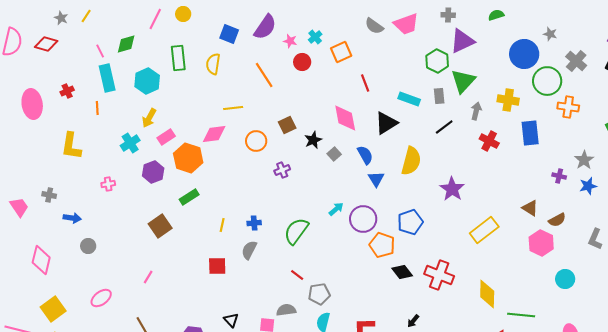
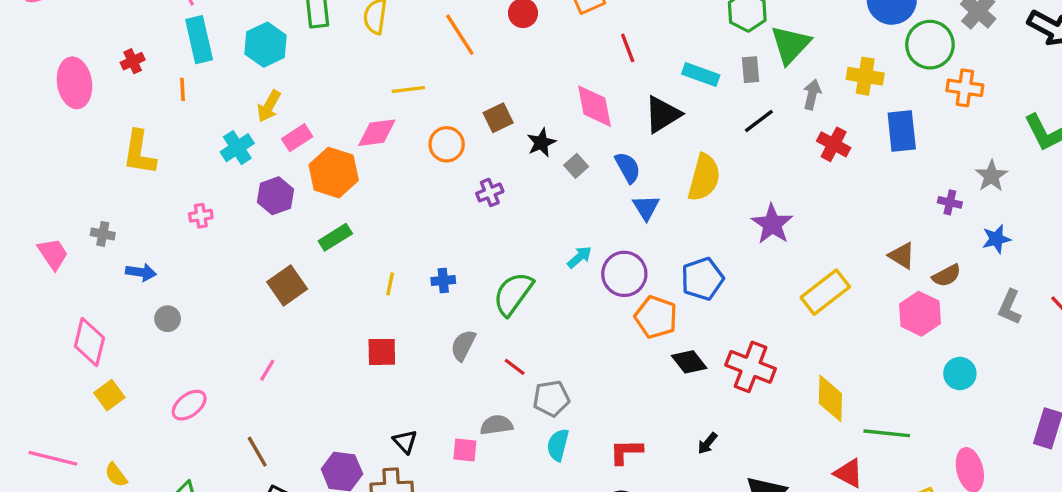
blue star: (588, 186) -> (996, 239), moved
gray semicircle: (249, 250) -> (463, 345), moved
yellow square: (53, 309) -> (109, 395), moved, size x0.7

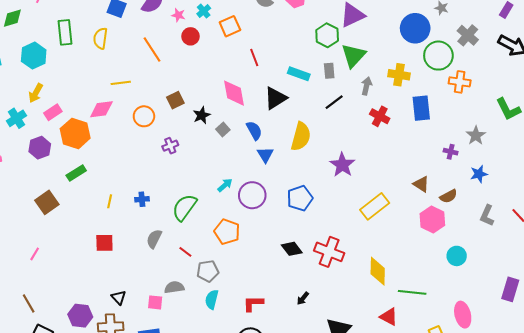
orange pentagon: (656, 317) -> (227, 232), moved

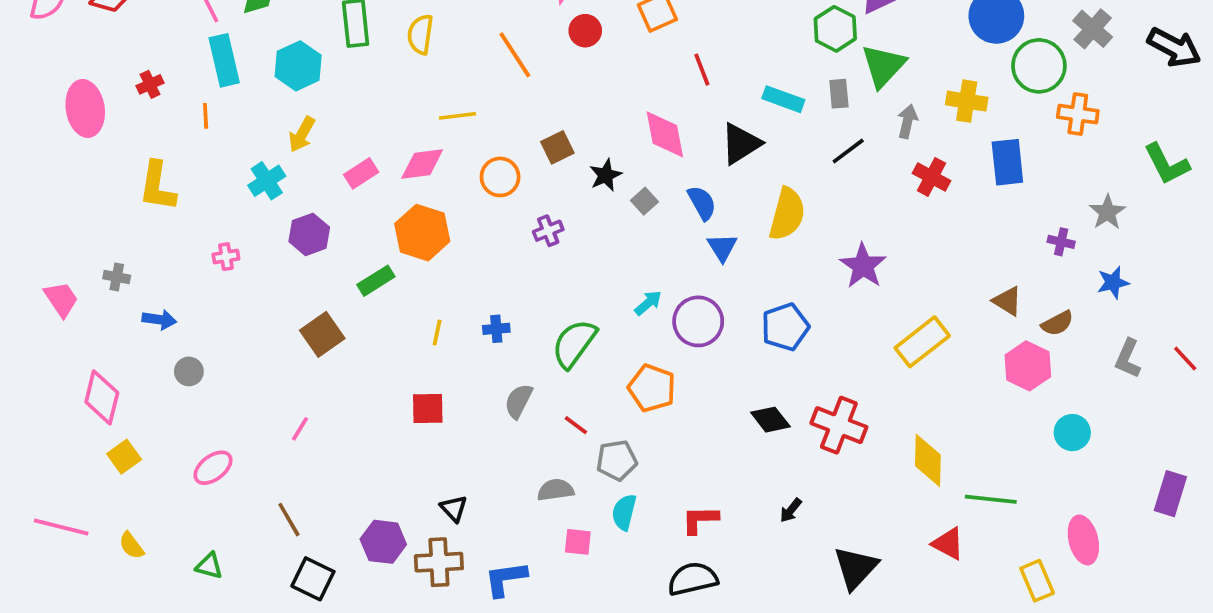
pink rectangle: (53, 112) -> (361, 173), moved
orange hexagon: (75, 133) -> (422, 233), moved
pink square: (155, 302) -> (578, 542), moved

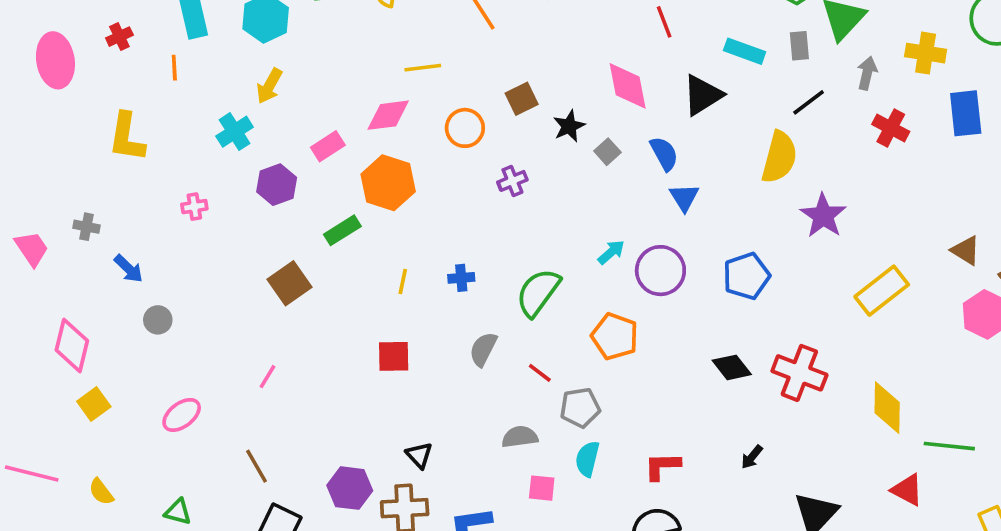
pink rectangle: (361, 173) -> (328, 146), moved
yellow semicircle: (787, 214) -> (779, 157), moved
blue arrow: (159, 320) -> (129, 269), turned 36

